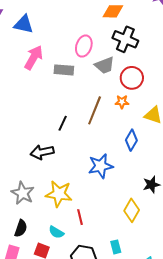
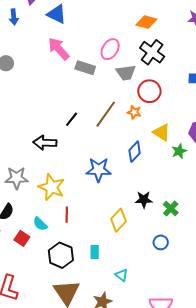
pink arrow: (34, 58) -> (59, 49), turned -85
gray star: (23, 193) -> (17, 178), turned 30

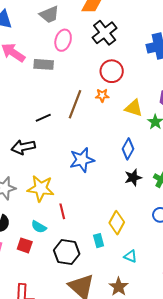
black cross: (152, 52) -> (105, 33), turned 30
gray trapezoid: (126, 73) -> (49, 15), moved
black line: (72, 119) -> (43, 118), turned 42
blue diamond: (135, 152) -> (128, 149), moved
yellow diamond: (118, 220) -> (117, 223), moved

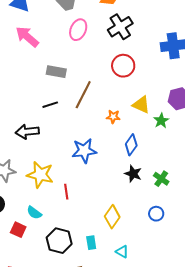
gray rectangle: (44, 64) -> (56, 72), moved
orange star: (102, 95) -> (113, 117), moved
black star: (133, 178) -> (133, 174), turned 30
red line: (62, 211) -> (66, 192), moved
cyan rectangle: (99, 241) -> (91, 243), moved

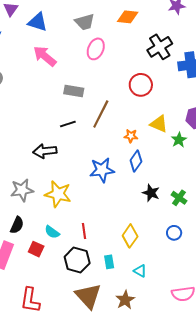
black cross: (120, 27) -> (160, 47), moved
blue diamond: (131, 145) -> (136, 161), moved
red line: (66, 192) -> (84, 231), moved

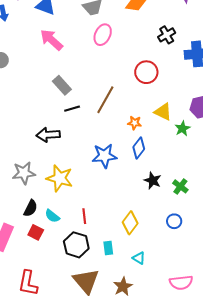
black cross: (160, 47) -> (167, 35), size x0.7
gray rectangle: (74, 91) -> (62, 85), moved, turned 36
black semicircle: (17, 225) -> (31, 208), moved

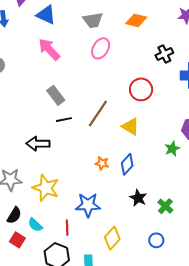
yellow triangle: (163, 112) -> (131, 126), moved
orange star: (135, 123) -> (102, 163), moved
blue star: (104, 156) -> (88, 205), moved

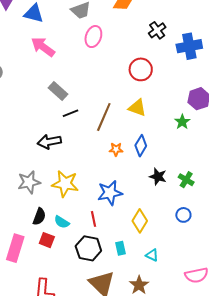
brown line: (98, 114) -> (104, 117), moved

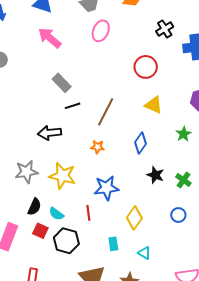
yellow triangle: (137, 108) -> (154, 105), moved
green star: (182, 122) -> (184, 134), moved
orange star: (116, 149) -> (97, 147), moved
black hexagon: (88, 248) -> (66, 241), moved

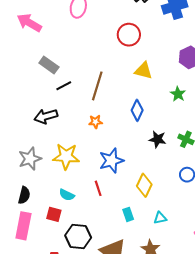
black semicircle: (34, 207) -> (24, 195), moved
black hexagon: (66, 241) -> (78, 237), moved
cyan triangle: (144, 253) -> (160, 218), turned -32

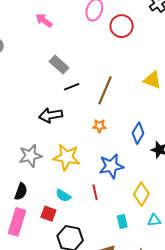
pink arrow: (29, 23) -> (44, 20), size x0.7
red circle: (129, 35) -> (122, 26), moved
blue diamond: (137, 110) -> (138, 133), moved
cyan triangle: (160, 218) -> (154, 220), moved

